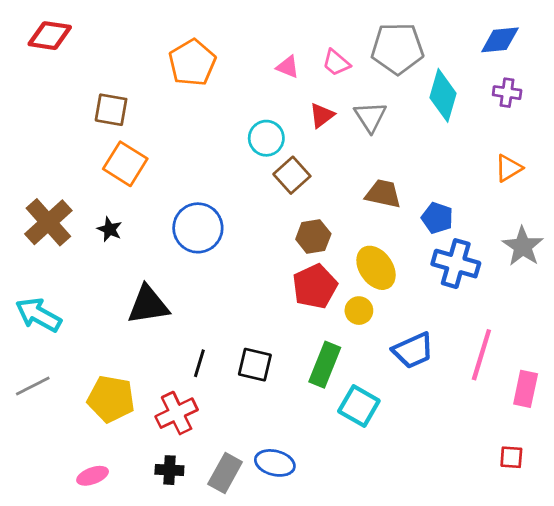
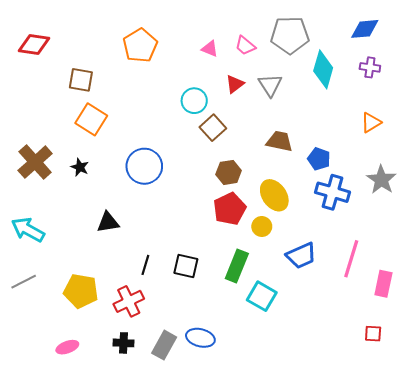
red diamond: (50, 36) -> (34, 45), moved
black triangle: (148, 305) -> (108, 222), size x0.7

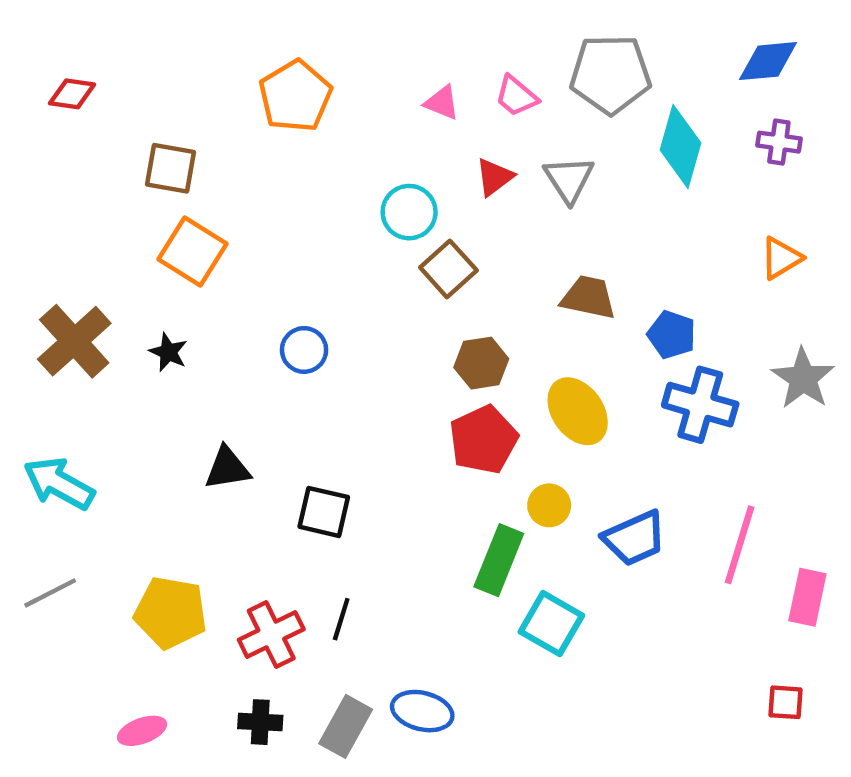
red diamond: (34, 45) -> (72, 94), size x0.7
blue circle: (144, 166) -> (304, 350), size x0.6
yellow circle: (262, 227) -> (549, 505), moved
black line: (145, 265) -> (341, 619), moved
black square: (186, 266) -> (324, 512), moved

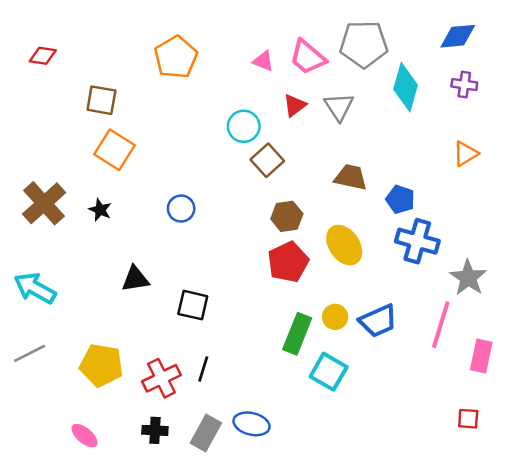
pink trapezoid: (516, 96) -> (308, 57), size x1.4
gray star: (803, 378) -> (468, 278), moved
yellow circle: (549, 505) -> (335, 317), moved
pink ellipse: (142, 731) -> (84, 436), turned 60

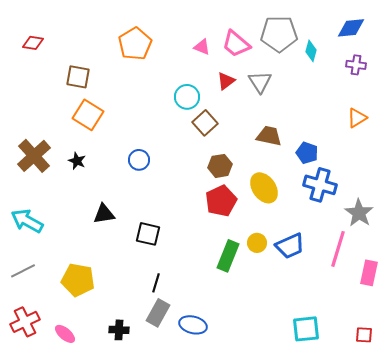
cyan diamond: (406, 87) -> (311, 51), moved, size x0.6
cyan square: (329, 372) -> (306, 329), moved, turned -36
red cross: (161, 378) -> (25, 322), moved
red square: (468, 419) -> (364, 335), moved
gray rectangle: (206, 433) -> (158, 313), moved

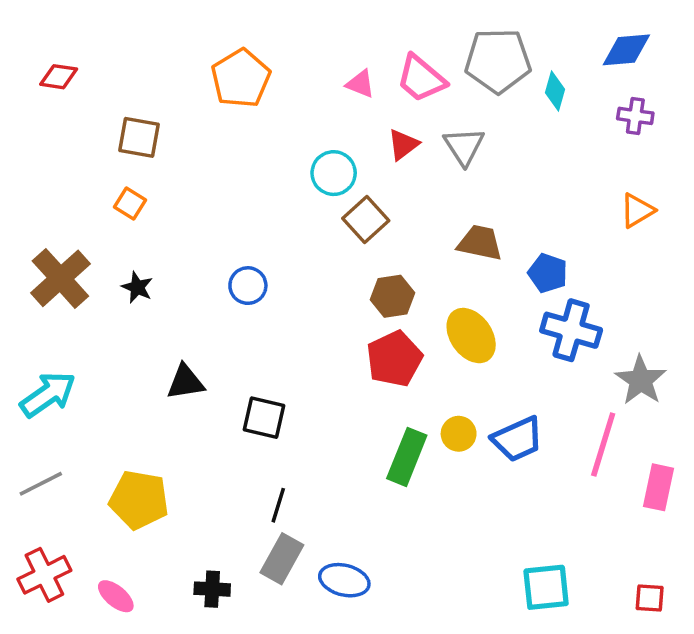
orange square: (88, 115) -> (130, 203), moved, size x0.6
cyan arrow: (27, 221) -> (48, 394), turned 116

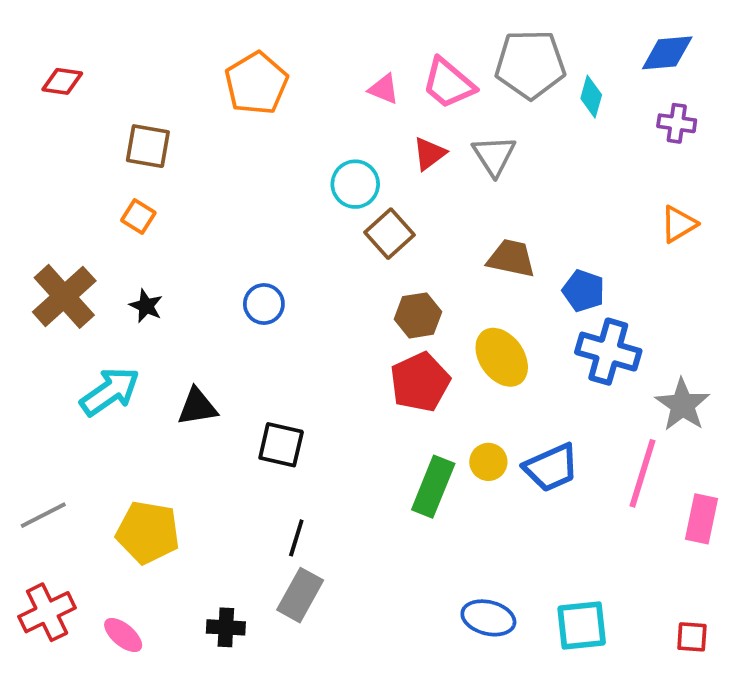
cyan arrow: (48, 394) -> (110, 392), moved
blue ellipse: (344, 580) -> (488, 618), moved

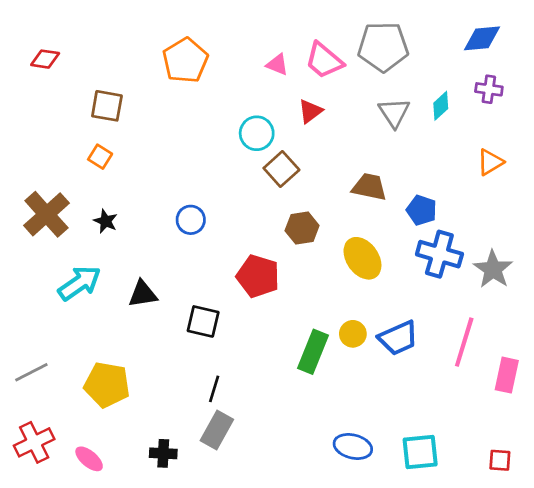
cyan diamond: (591, 97) -> (441, 106), moved, turned 32
gray triangle: (494, 156) -> (394, 113), moved
red pentagon: (420, 382) -> (258, 276), moved, turned -30
gray star: (682, 405) -> (493, 269), moved

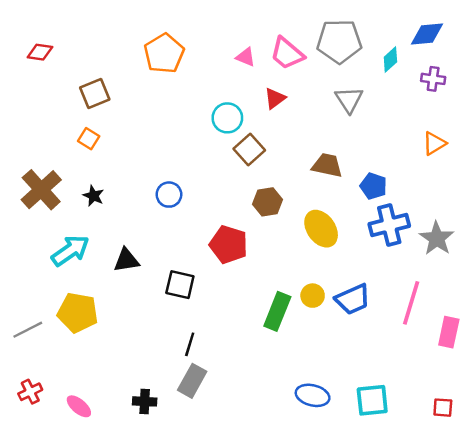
brown square: (107, 106) -> (95, 94), turned -32
cyan diamond: (441, 106) -> (390, 59), moved
blue cross: (439, 254) -> (389, 225), turned -30
yellow pentagon: (107, 385) -> (78, 313), moved
red cross: (34, 442) -> (30, 392), size x0.7

